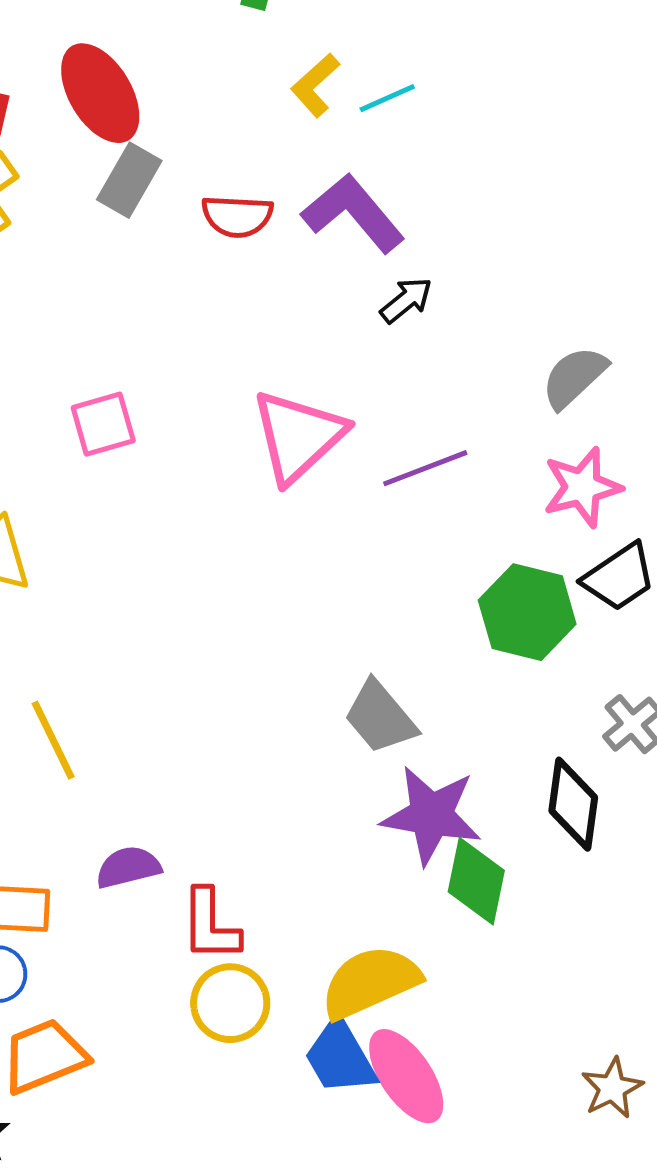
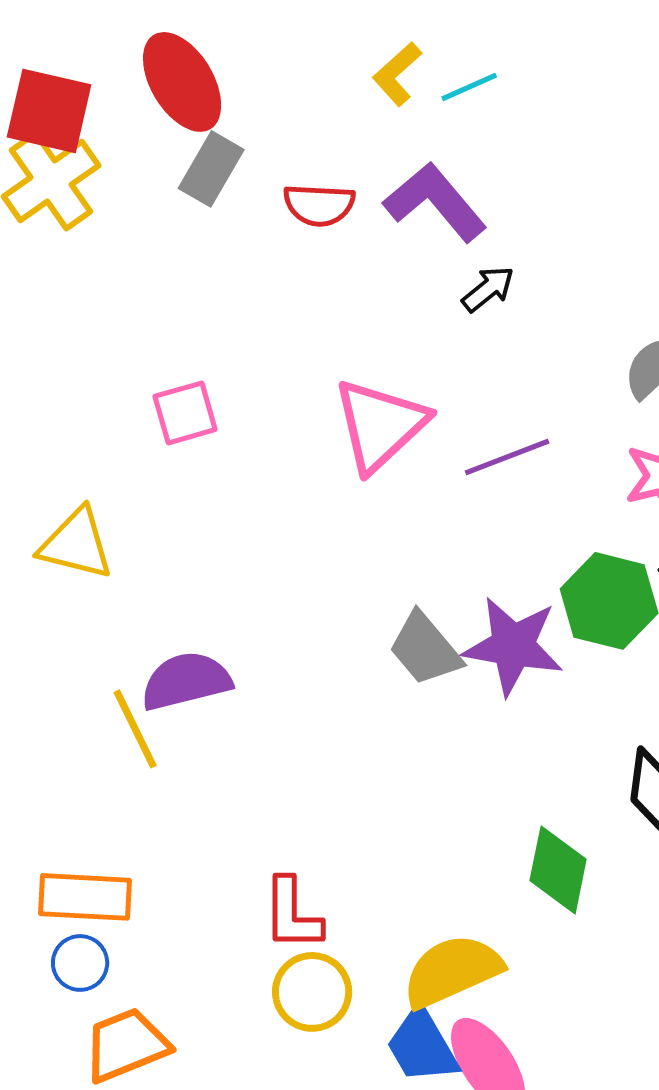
gray trapezoid: (380, 717) -> (425, 649), moved
purple star: (431, 815) -> (513, 646), moved
purple semicircle: (128, 867) -> (186, 681), moved, size x1.4

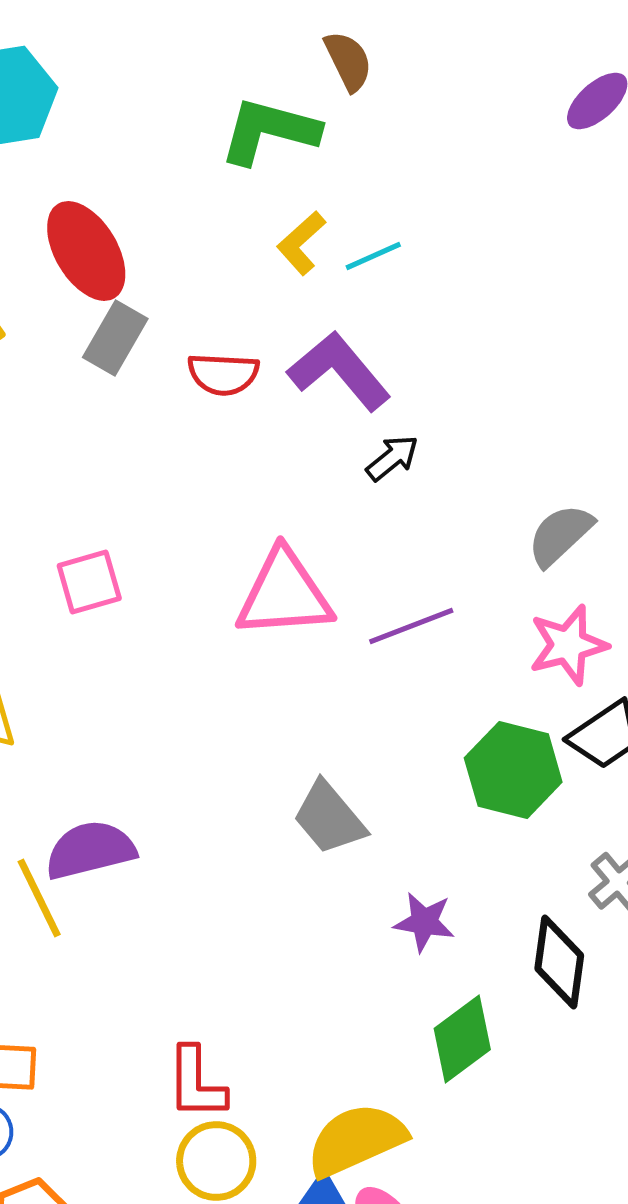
pink triangle: (380, 425) -> (284, 594), turned 39
purple star: (513, 646) -> (424, 922), moved, size x0.6
green diamond: (558, 870) -> (462, 1039), turned 42

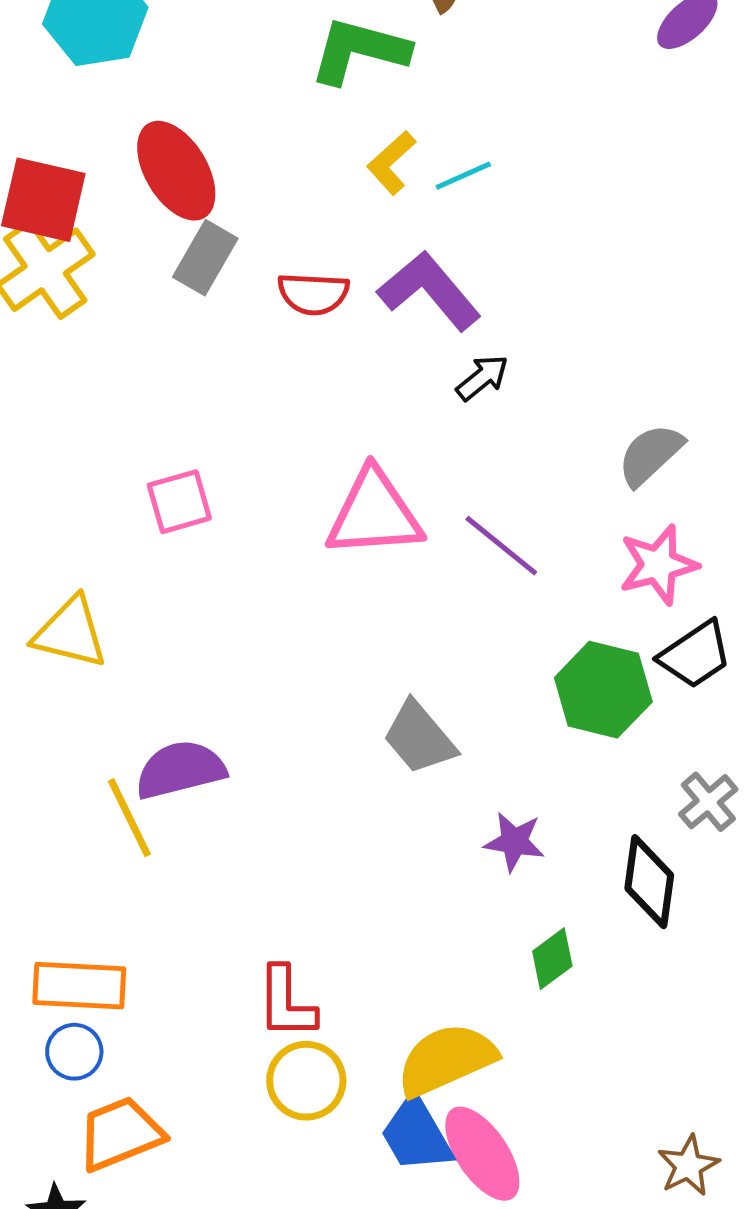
purple line: (411, 626) -> (501, 546), turned 60
green diamond: (462, 1039) -> (552, 959), size x0.7

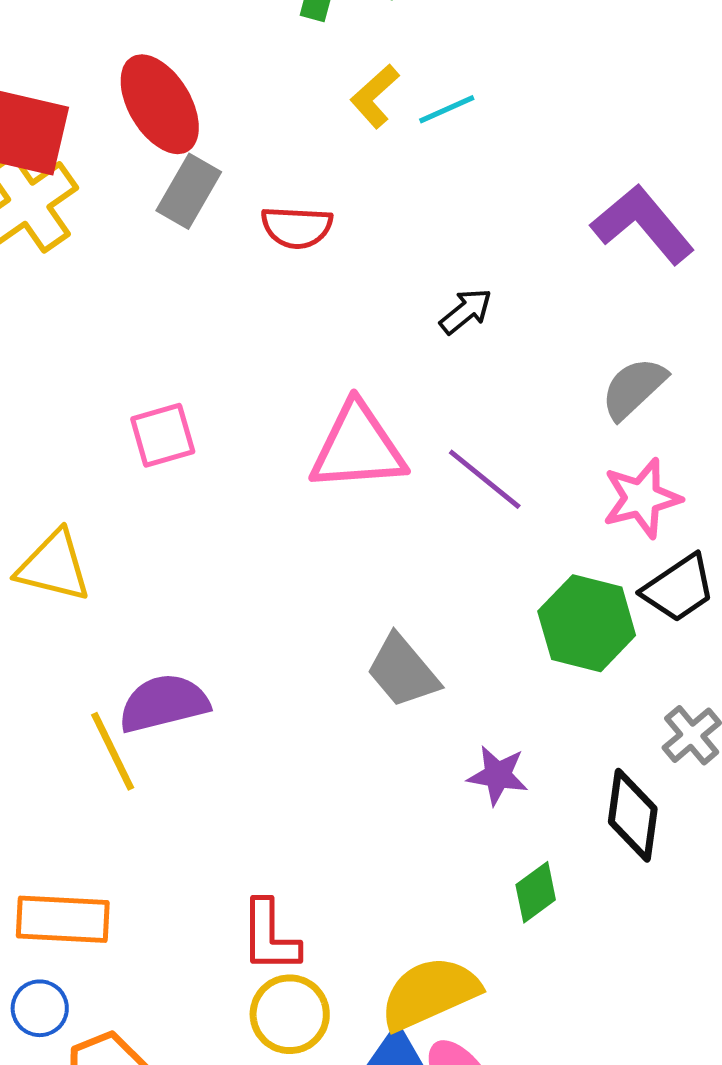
purple L-shape: (429, 291) -> (643, 224), moved
blue circle: (74, 1052) -> (40, 1008), moved

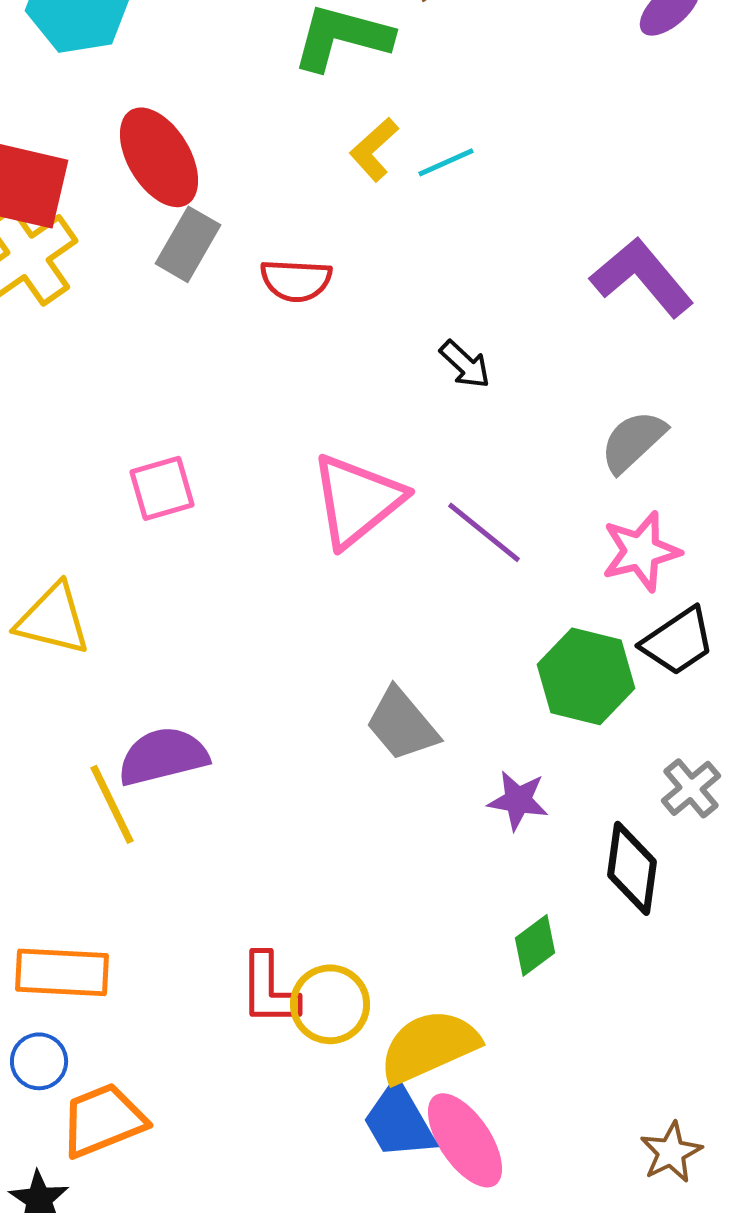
black arrow: (466, 311) -> (465, 364), turned 82
pink triangle: (358, 447) -> (357, 500), turned -35
purple star: (498, 775) -> (518, 800), moved
yellow circle: (290, 1014) -> (330, 1004), moved

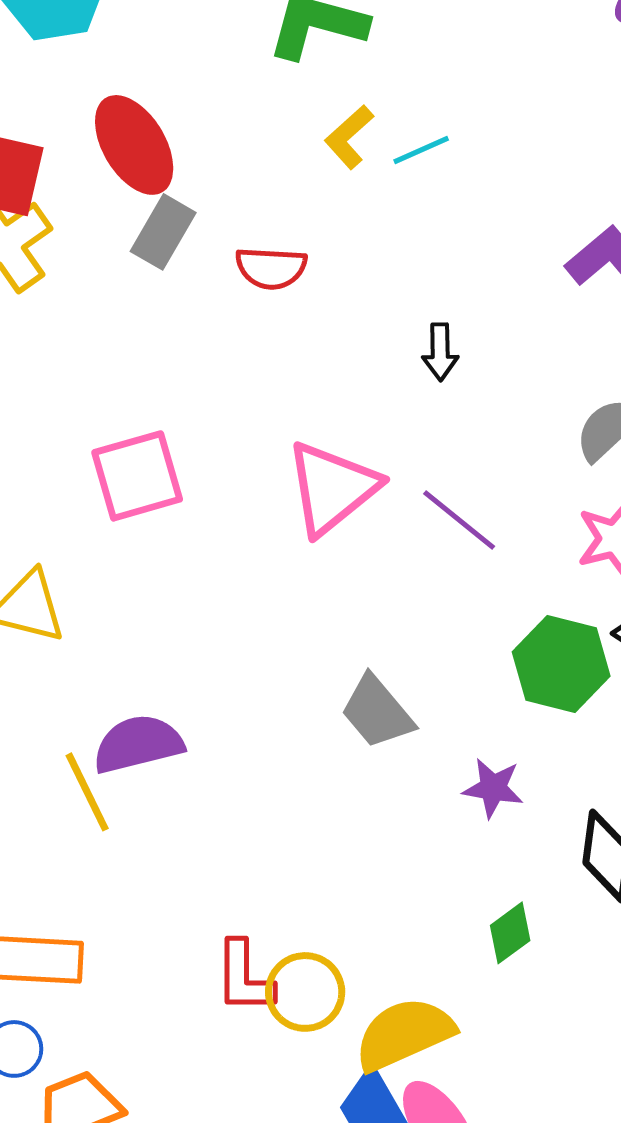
black arrow: (465, 364) -> (440, 352), turned 46
pink square: (162, 488) -> (137, 476), size x1.4

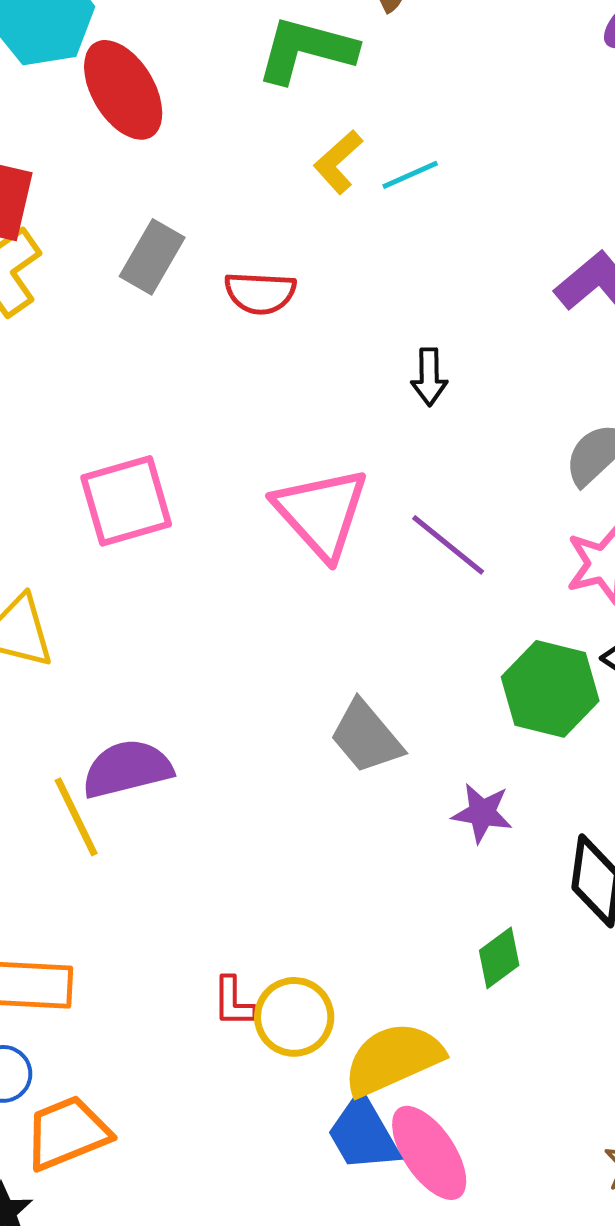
red ellipse: (134, 145) -> (123, 90), moved
pink triangle: (332, 488) -> (321, 513), turned -33
red L-shape: (244, 977) -> (233, 1002), size x0.7

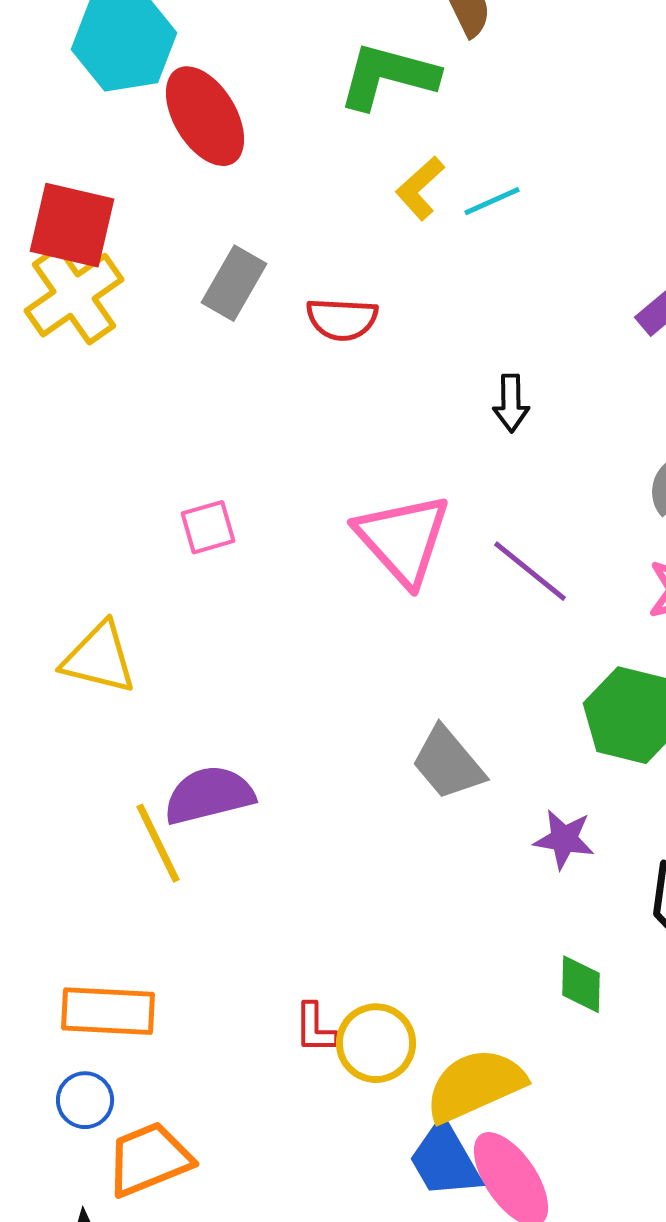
pink square: (126, 501) -> (208, 527), size x0.6
green diamond: (499, 958) -> (581, 984), turned -52

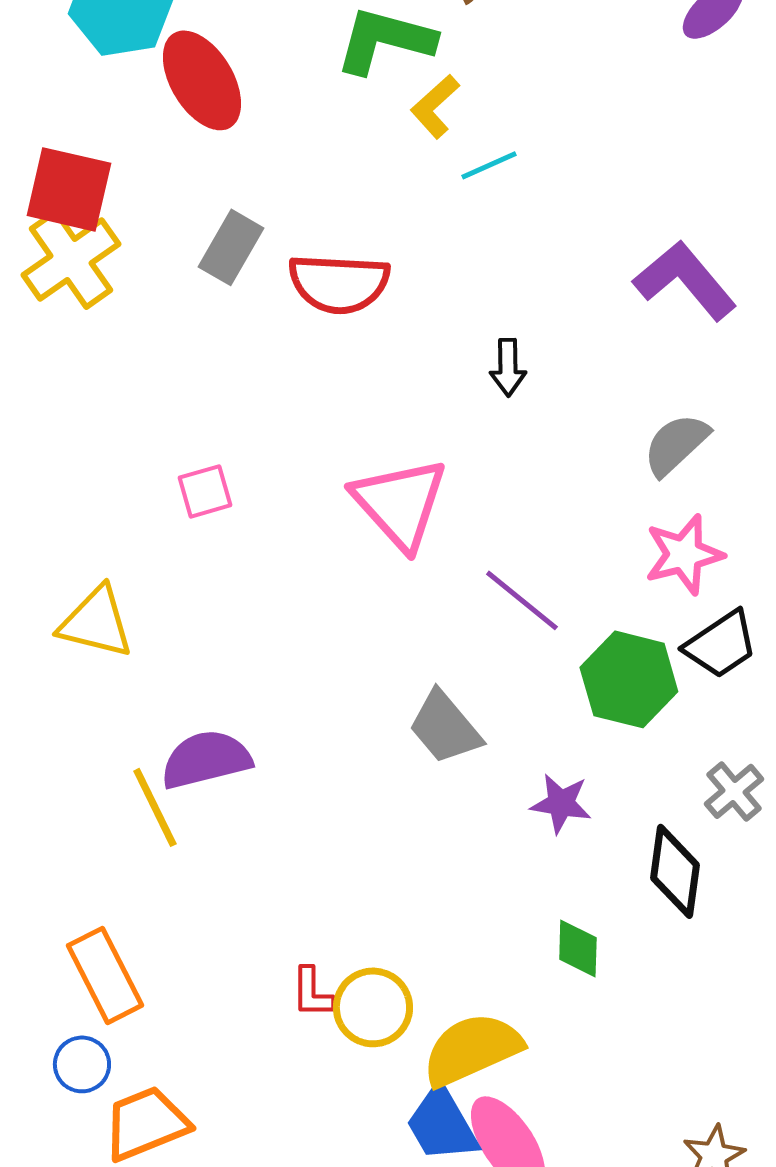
yellow L-shape: (420, 188) -> (435, 106), moved
red semicircle: (342, 319) -> (339, 283), size x1.4
purple line: (530, 571) -> (522, 600), moved
orange rectangle: (108, 1011) -> (105, 975), turned 60

